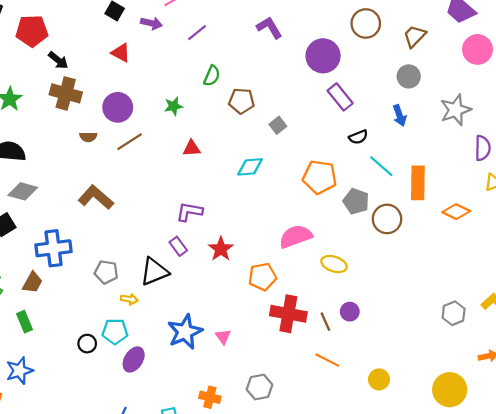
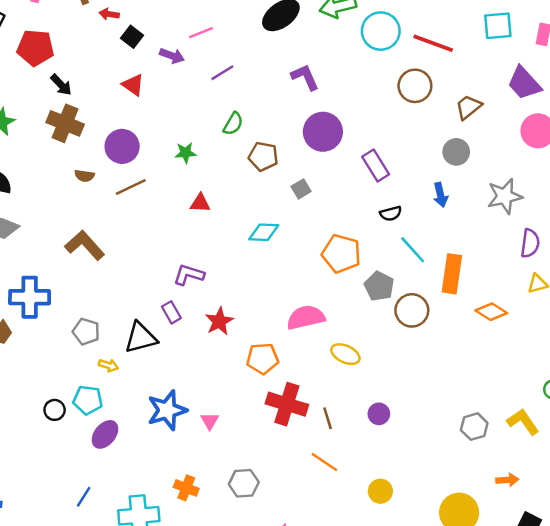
purple circle: (323, 56) -> (323, 132), moved
purple circle: (350, 312) -> (379, 414), moved

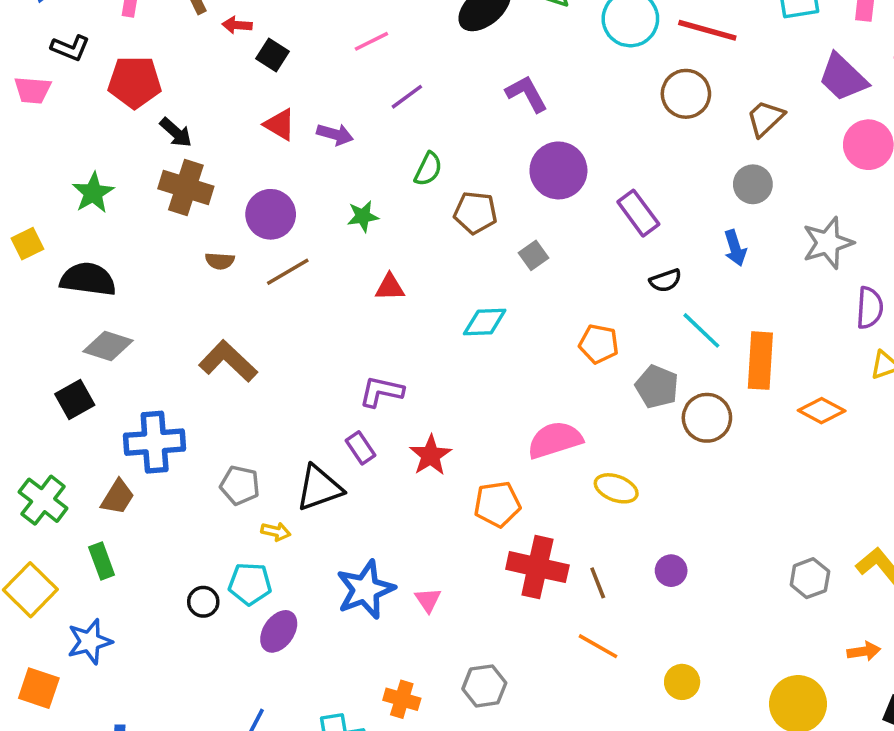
purple arrow: (172, 56) -> (335, 134), moved
orange pentagon: (341, 254) -> (599, 344), size x0.7

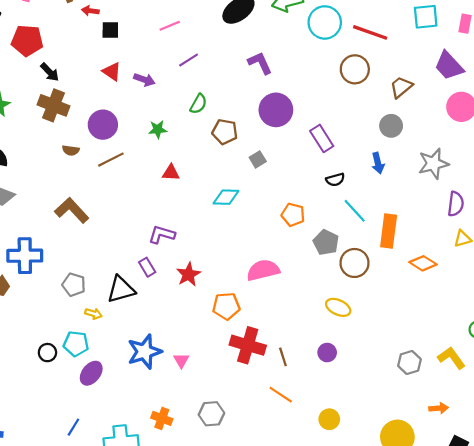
black square: (273, 55) -> (110, 30), turned -36
yellow ellipse: (616, 488) -> (338, 307), moved

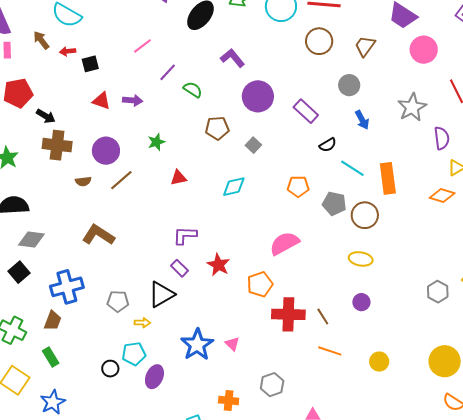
green semicircle: (198, 104) -> (193, 90), moved, turned -72
gray circle: (391, 126) -> (349, 85), moved
orange diamond: (423, 263) -> (442, 195), moved

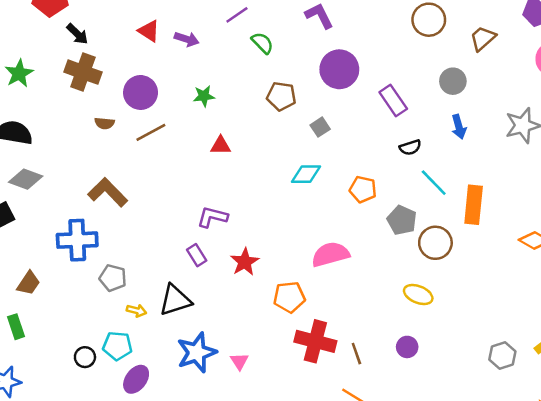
cyan diamond: (234, 187) -> (306, 174), moved
blue cross: (67, 287) -> (77, 240), moved
black triangle: (161, 294) -> (175, 300), moved

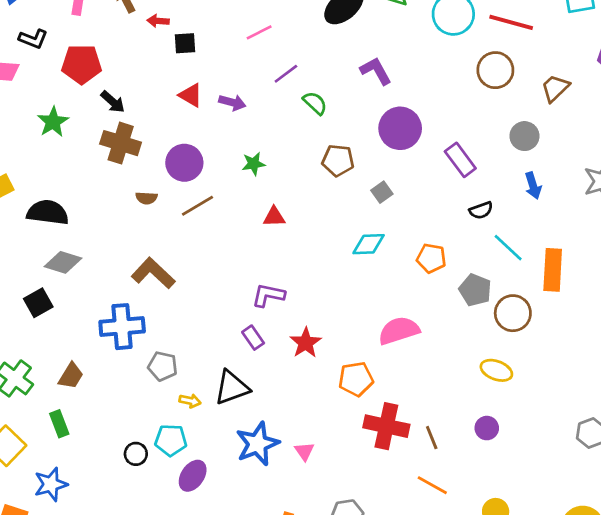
green star: (19, 73) -> (53, 122), moved

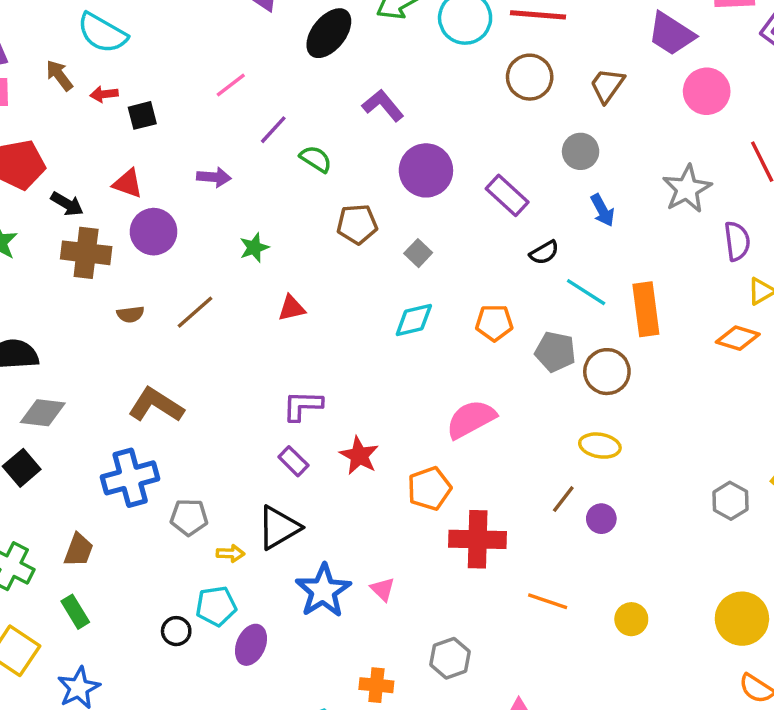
red triangle: (191, 95) -> (128, 183), moved
purple circle: (184, 163) -> (154, 232), moved
brown line: (432, 438) -> (563, 499), moved, turned 70

